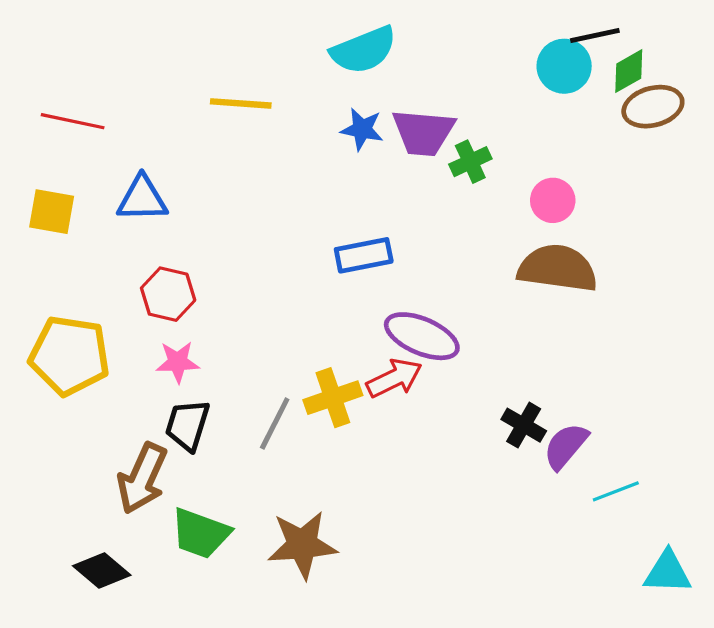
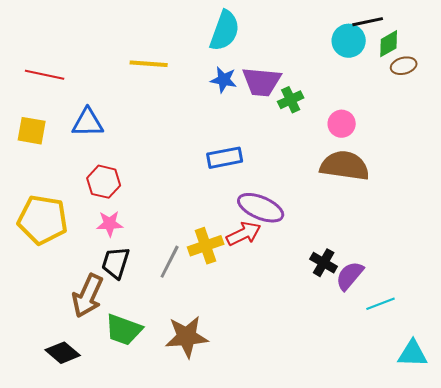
cyan semicircle: (364, 50) -> (225, 31), turned -48
brown ellipse: (653, 107) -> (404, 66), size x0.7

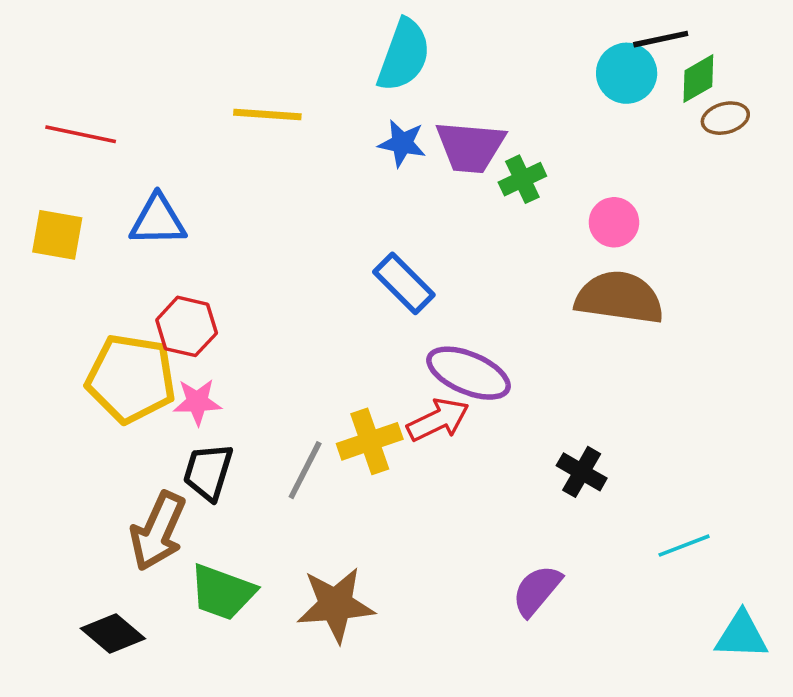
blue rectangle: (225, 158) -> (404, 283), turned 56
yellow pentagon: (43, 220) -> (131, 379), moved
purple semicircle: (350, 276) -> (537, 590), moved

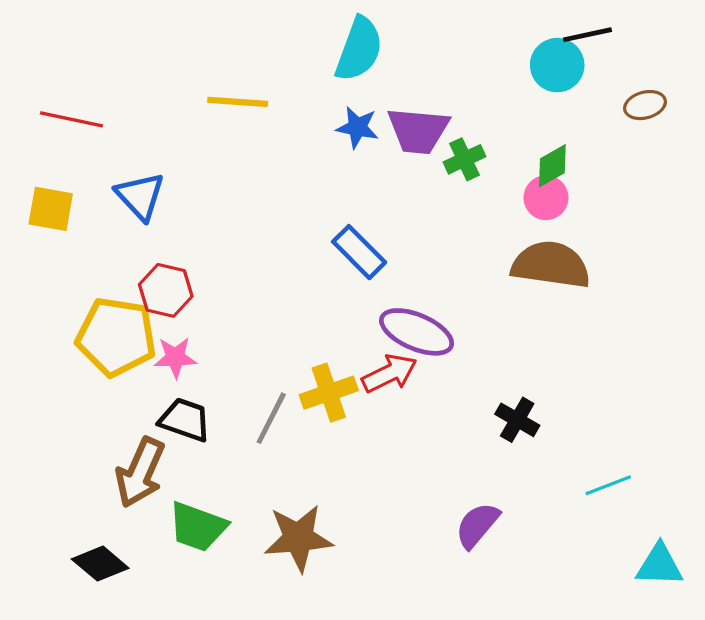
green diamond: (698, 79) -> (552, 166), moved
blue triangle: (158, 220) -> (140, 196), turned 48
black trapezoid: (208, 472) -> (185, 420), turned 92

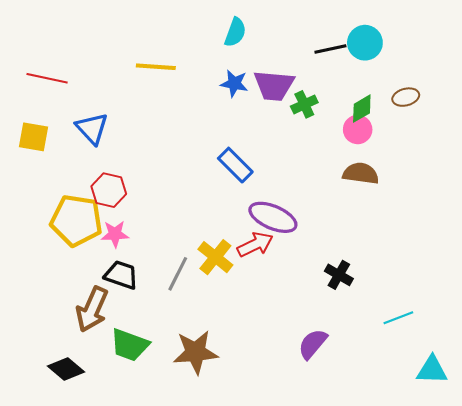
black line: (588, 35) -> (330, 49), moved
cyan semicircle: (359, 49) -> (235, 32), size x0.7
brown ellipse: (645, 105) -> (406, 97), moved
brown semicircle: (551, 265) -> (361, 173), size x0.7
yellow cross: (329, 393) -> (215, 257), turned -32

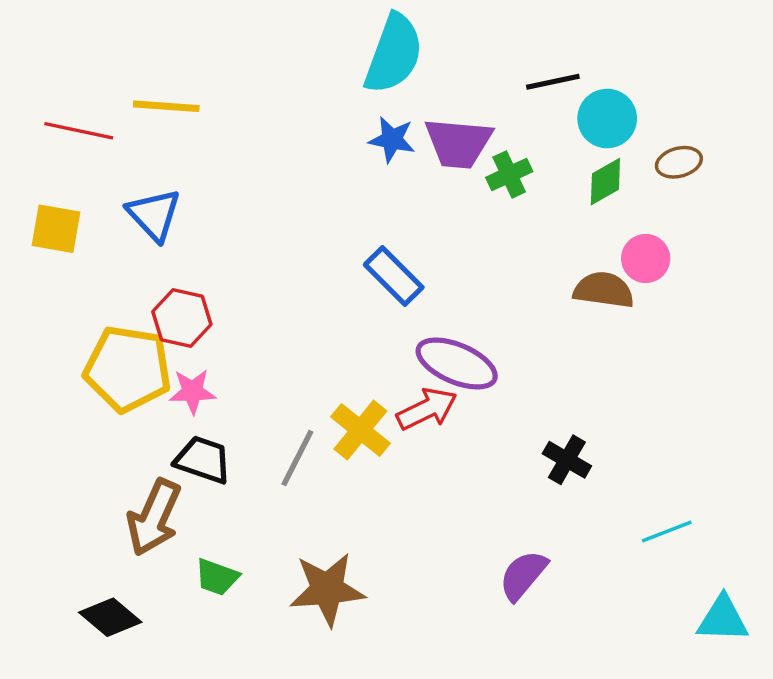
cyan semicircle: (235, 32) -> (394, 54), size x1.6
cyan circle: (365, 43) -> (607, 119), moved
yellow line: (156, 67) -> (166, 106), moved
pink circle: (358, 129) -> (646, 258), moved
green trapezoid: (130, 345) -> (217, 577), size x0.7

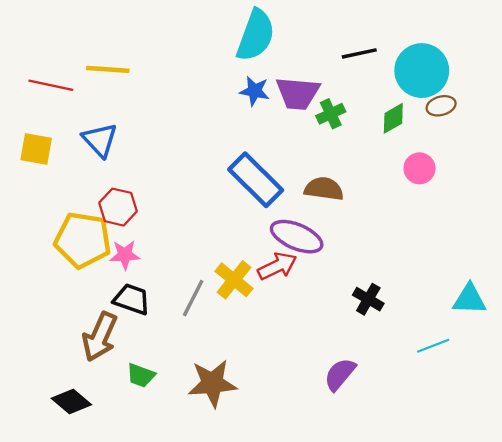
cyan circle: (607, 119) -> (422, 71), moved, size x1.4
blue rectangle: (394, 276) -> (256, 180), size x1.4
brown semicircle: (604, 290) -> (324, 189), moved
cyan triangle: (723, 619) -> (470, 299), moved

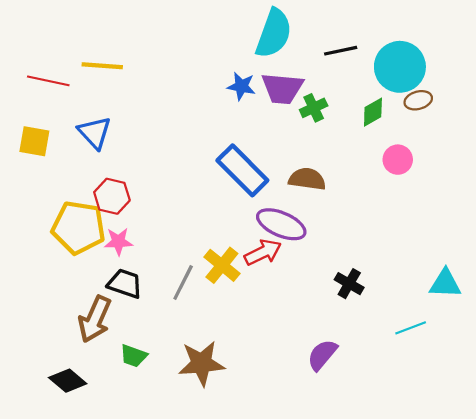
cyan semicircle: (256, 35) -> (274, 33), moved

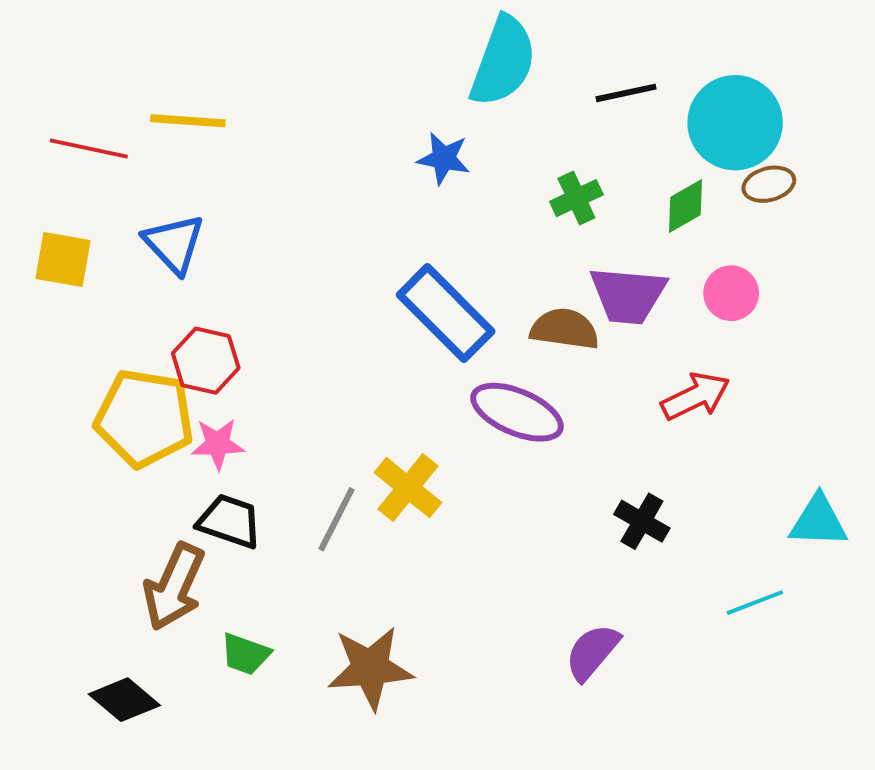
purple trapezoid: (282, 88) -> (628, 295), moved
red arrow: (263, 252) -> (695, 396), moved

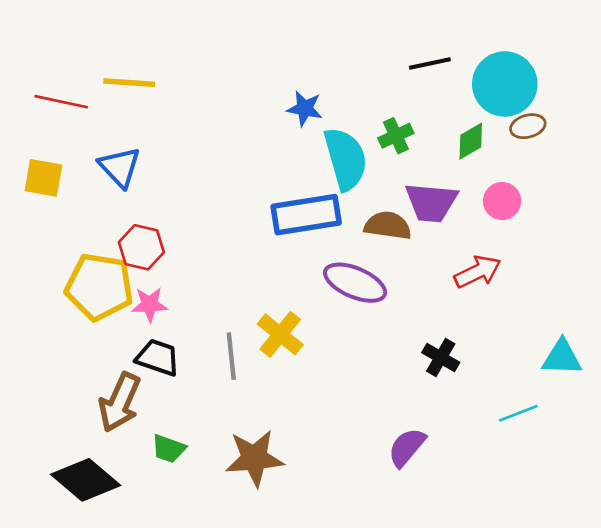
cyan semicircle: (503, 61) -> (346, 159), moved, turned -36
blue rectangle: (446, 313) -> (306, 215), turned -54
gray line: (337, 519) -> (231, 356), turned -33
black diamond: (124, 700) -> (86, 480), size x1.4

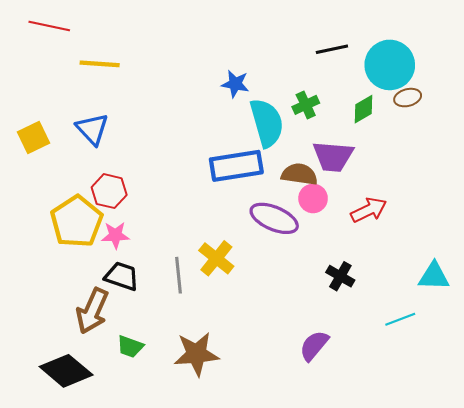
red line: (61, 102) -> (49, 26), moved
yellow square: (43, 178) -> (33, 137), turned -36
pink circle: (502, 201) -> (313, 198), moved
yellow pentagon: (99, 287) -> (77, 222), turned 30

